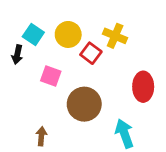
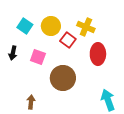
black arrow: (17, 55) -> (13, 53), moved
red ellipse: (143, 87) -> (98, 54), moved
cyan arrow: (124, 134) -> (108, 100), moved

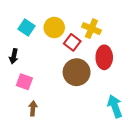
pink square: (38, 57) -> (24, 82), moved
brown circle: (63, 78) -> (77, 72), moved

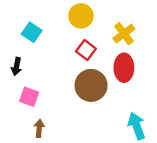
yellow circle: (54, 28) -> (81, 16), moved
yellow cross: (91, 29) -> (124, 34), moved, turned 30

